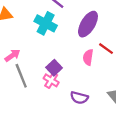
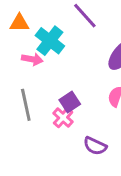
cyan cross: (46, 23) -> (50, 41), moved
pink arrow: (12, 55) -> (32, 59), moved, turned 35

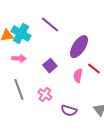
cyan cross: (50, 41) -> (21, 33), moved
purple square: (70, 102) -> (50, 66), moved

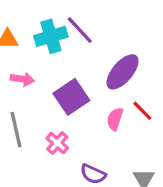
cyan cross: (21, 33) -> (51, 36), moved, turned 36
purple square: (50, 66) -> (71, 97), size x1.5

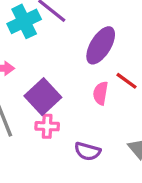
purple square: (71, 97) -> (43, 97), moved
pink cross: (57, 143) -> (47, 126), turned -30

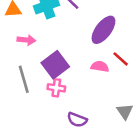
pink semicircle: (101, 93) -> (100, 66), turned 84
purple semicircle: (87, 151) -> (77, 120), moved

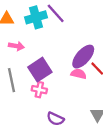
purple ellipse: (103, 30) -> (83, 57), moved

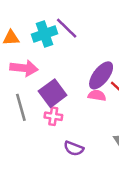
pink arrow: (16, 46) -> (24, 68), size x1.5

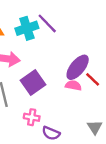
pink cross: (53, 116) -> (32, 117), moved

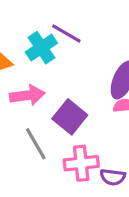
pink cross: (32, 117) -> (81, 163), size x1.5

